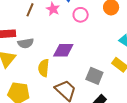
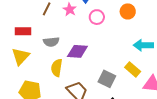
gray semicircle: (26, 43) -> (51, 42), moved

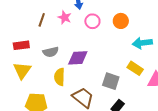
orange circle: (128, 11) -> (121, 21), moved

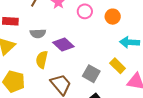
purple diamond: (78, 58) -> (63, 44), turned 35

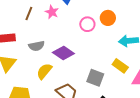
pink circle: (85, 11) -> (87, 24), moved
yellow semicircle: (42, 60) -> (44, 71), turned 36

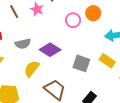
brown line: (29, 14) -> (14, 12), turned -48
gray square: (95, 78) -> (81, 63), moved

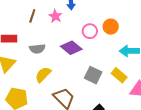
brown line: (14, 12) -> (32, 16), turned 40
purple diamond: (50, 50) -> (71, 48), moved

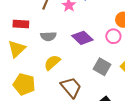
pink circle: (90, 31) -> (113, 36), moved

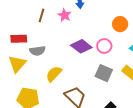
gray semicircle: (48, 36) -> (37, 51), moved
pink circle: (113, 36) -> (104, 46), moved

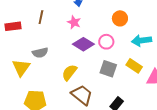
pink star: (65, 15) -> (74, 22), moved
red rectangle: (19, 39) -> (13, 26), moved
yellow semicircle: (54, 74) -> (69, 73), moved

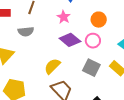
orange circle: (120, 18) -> (99, 20), moved
gray semicircle: (40, 53) -> (26, 32), moved

